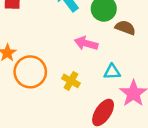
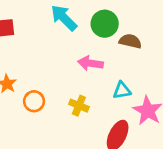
orange circle: (30, 72) -> (34, 101), size x0.6

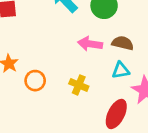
brown semicircle: (130, 41) -> (123, 43), moved

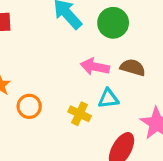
cyan triangle: (121, 70) -> (108, 99), moved

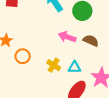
cyan triangle: (108, 99) -> (74, 67), moved

